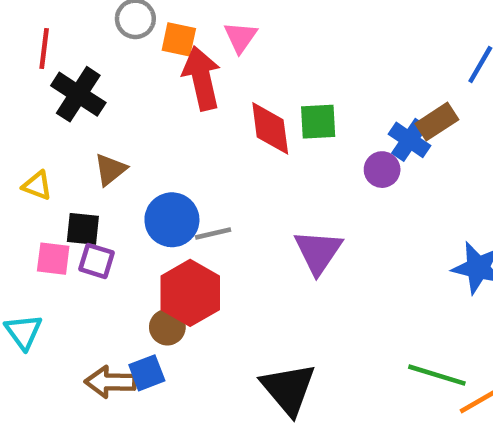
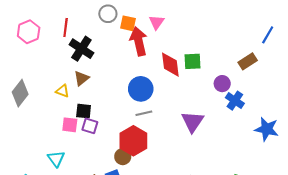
blue cross: (409, 140) -> (235, 101), moved
brown triangle: (110, 170) -> (81, 78), moved
blue circle: (172, 220) -> (141, 89), moved

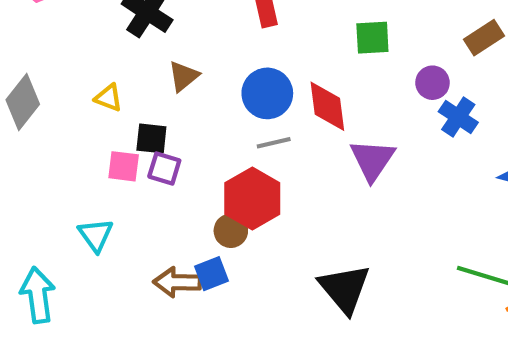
red diamond: (170, 65) -> (327, 106), moved
brown triangle: (81, 78) -> (184, 76), moved

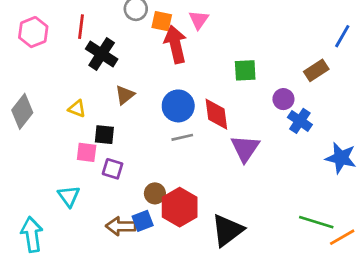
purple square: (164, 169) -> (113, 169), moved
red hexagon: (252, 199) -> (180, 207), moved
black triangle: (345, 289) -> (227, 230), turned 33

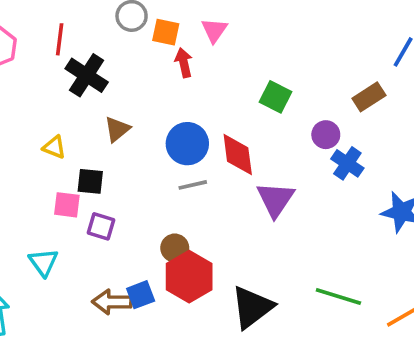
red arrow: (175, 44) -> (184, 63), size x0.6
green square: (245, 70) -> (275, 97), turned 30
brown circle: (155, 193) -> (175, 248), moved
green line: (316, 222) -> (338, 296), moved

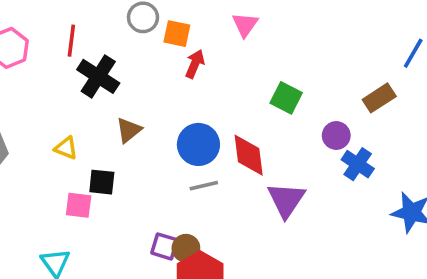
pink triangle: (214, 30) -> (245, 25), moved
red arrow: (184, 63) -> (195, 64), turned 36
purple square: (101, 226) -> (164, 246), moved

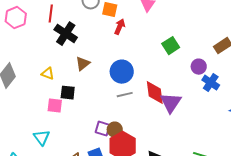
green square: (286, 98) -> (171, 46), turned 30
red diamond: (249, 155) -> (155, 93), moved

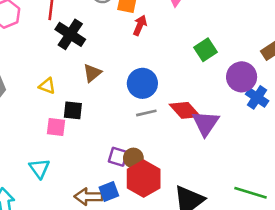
purple circle: (199, 67) -> (242, 77), size x1.5
red diamond: (155, 93) -> (185, 110), turned -35

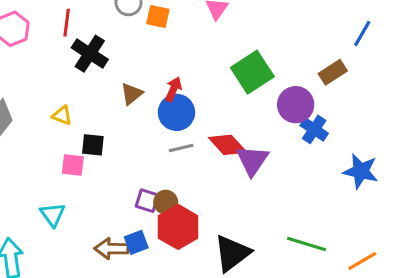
red arrow: (140, 25) -> (173, 89), moved
green square: (206, 50) -> (252, 72), size x1.5
brown triangle: (92, 73) -> (132, 94), moved

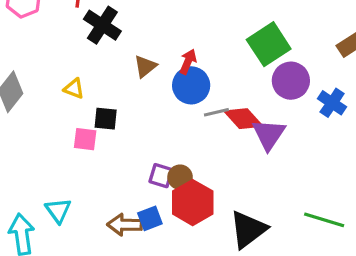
purple circle: (296, 105) -> (291, 81), moved
gray line: (181, 148) -> (216, 112), moved
cyan triangle: (53, 215) -> (58, 210), moved

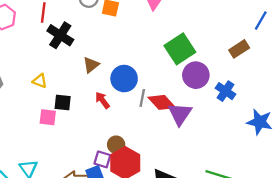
red arrow: (188, 62) -> (102, 100), moved, turned -60
gray line: (216, 112) -> (142, 98), turned -66
purple square: (161, 176) -> (102, 159), moved

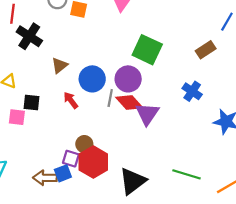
green square: (180, 49) -> (147, 50), turned -32
purple circle: (196, 75) -> (128, 79), moved

